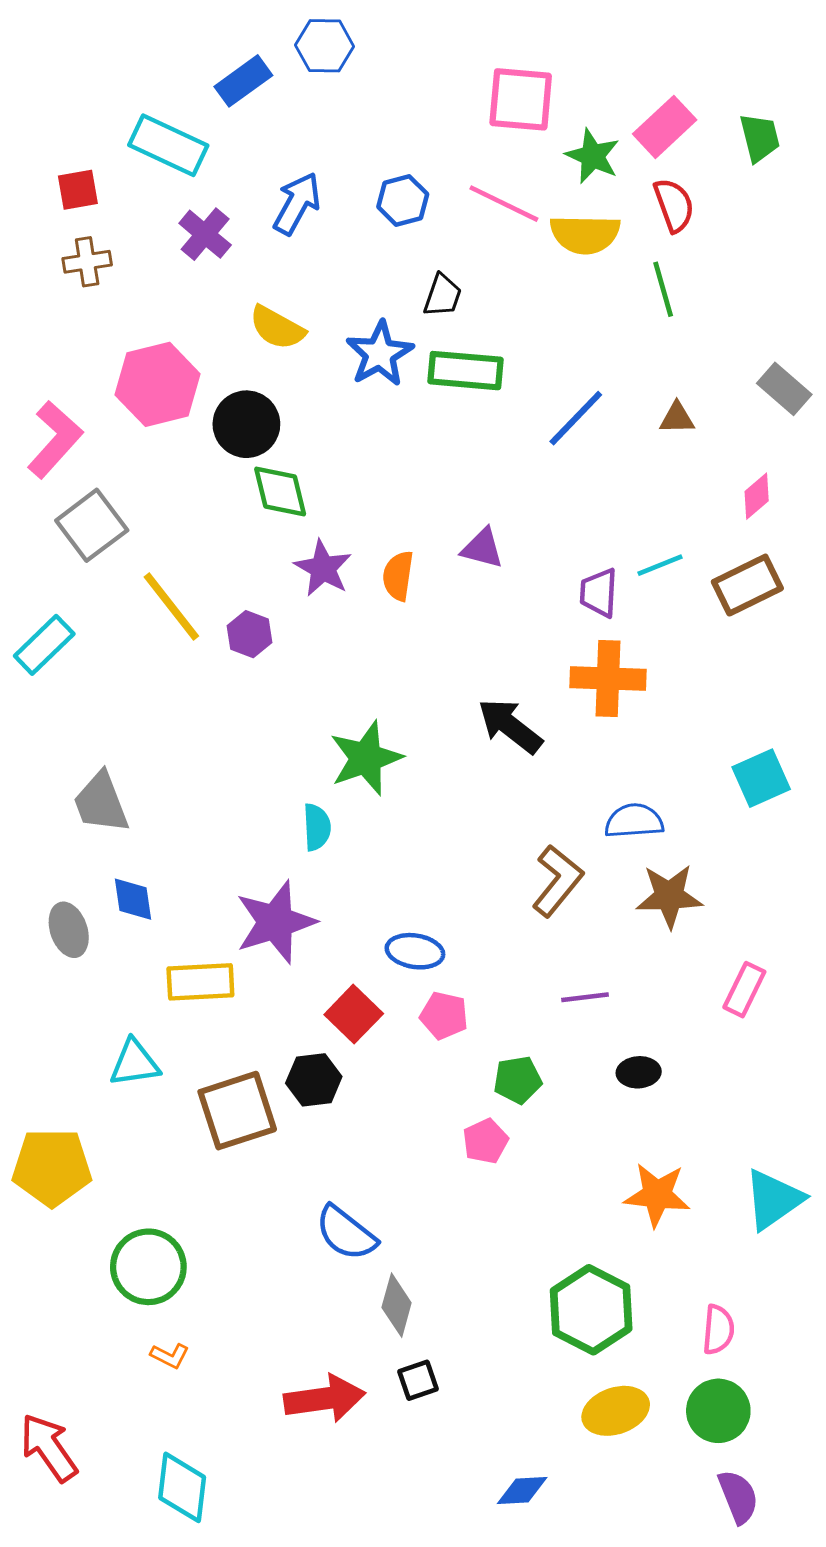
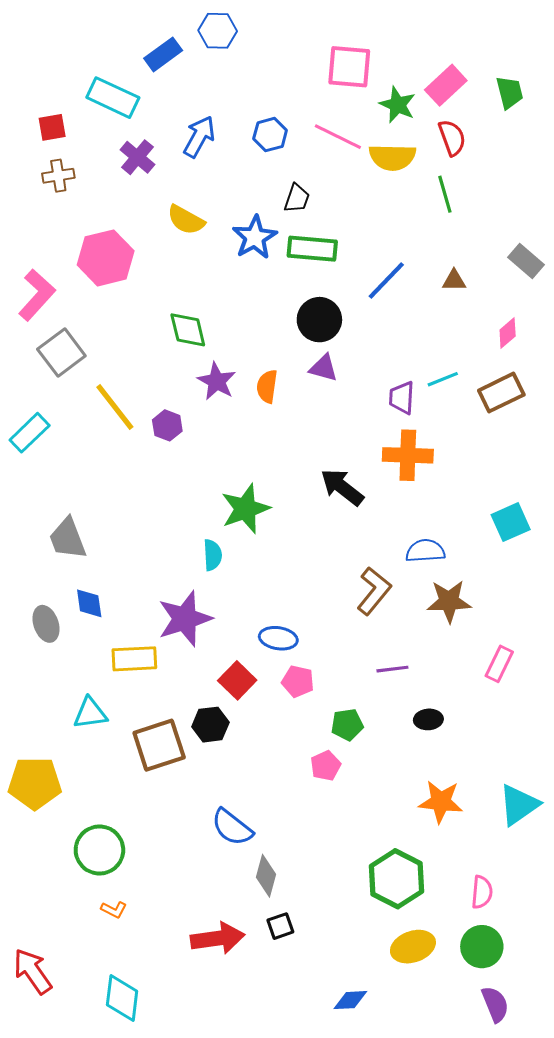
black circle: (246, 424) -> (319, 320), moved

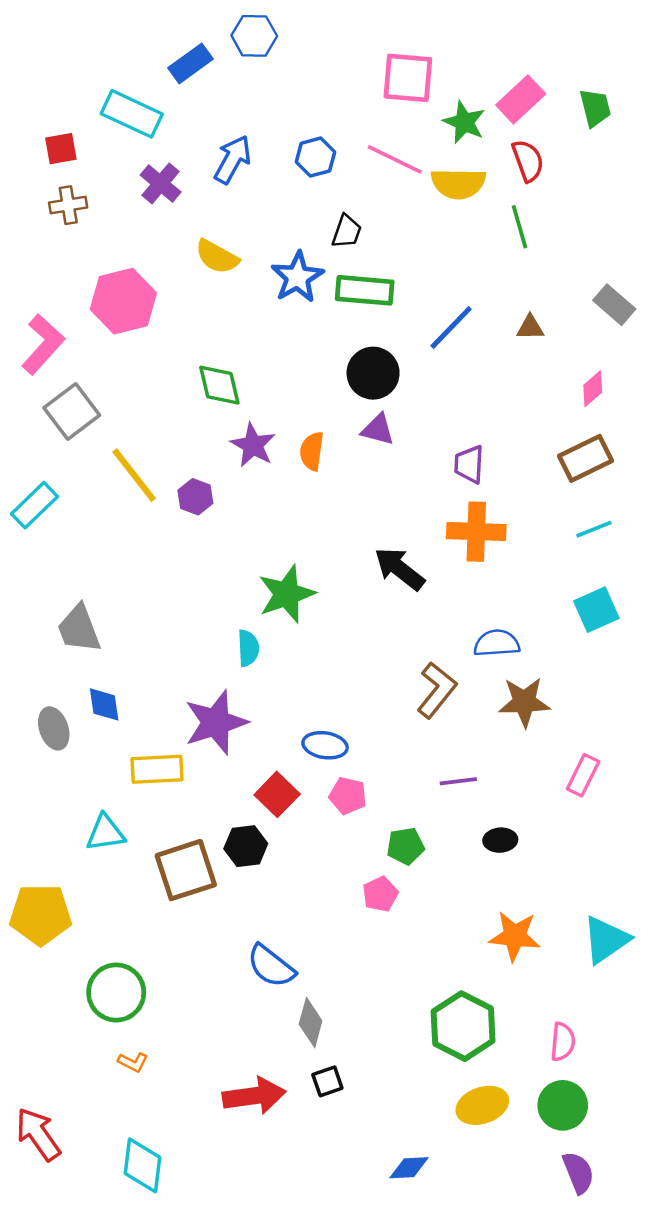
cyan line: (443, 379) -> (594, 529), moved

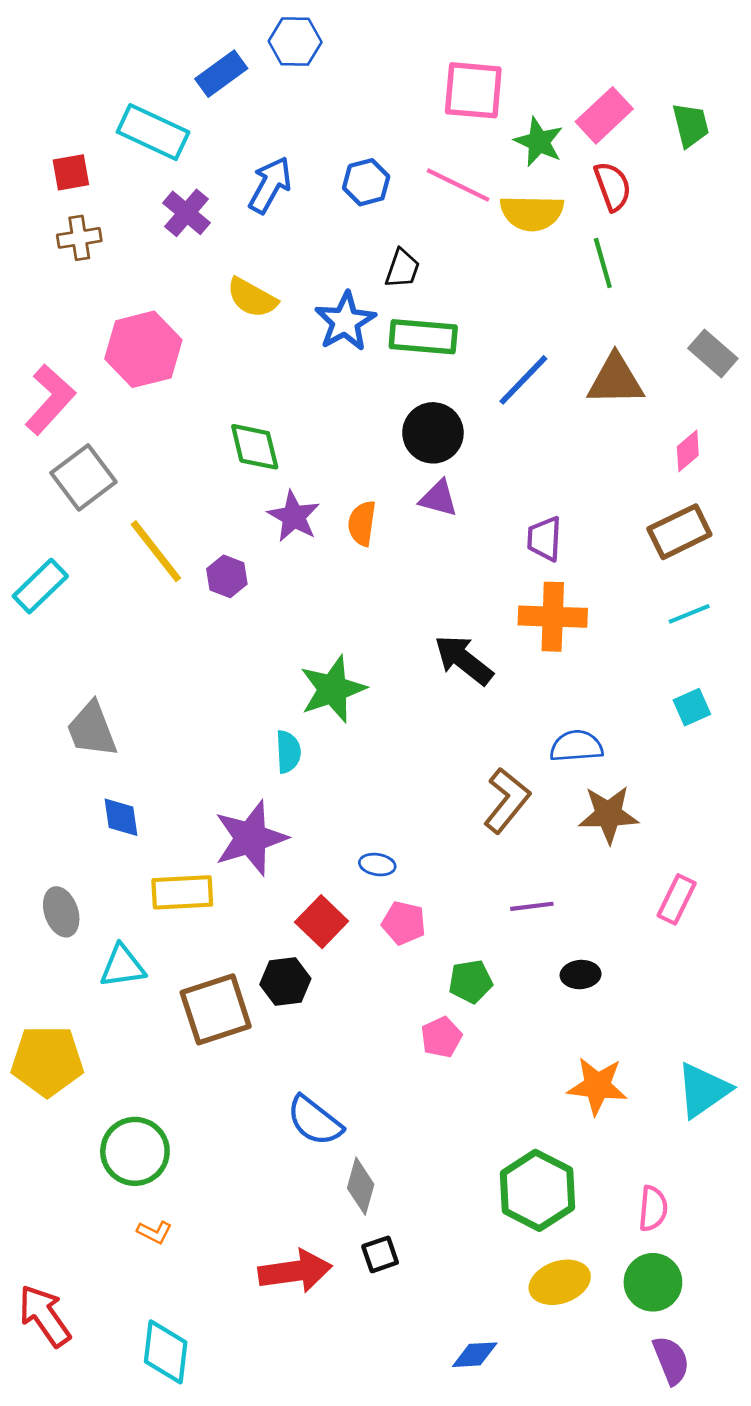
brown triangle: (530, 328) -> (615, 380), size x1.8
cyan square: (596, 610) -> (692, 707), size x0.7
gray ellipse: (54, 728) -> (61, 912), moved
blue ellipse: (325, 745) -> (377, 865), size x0.7

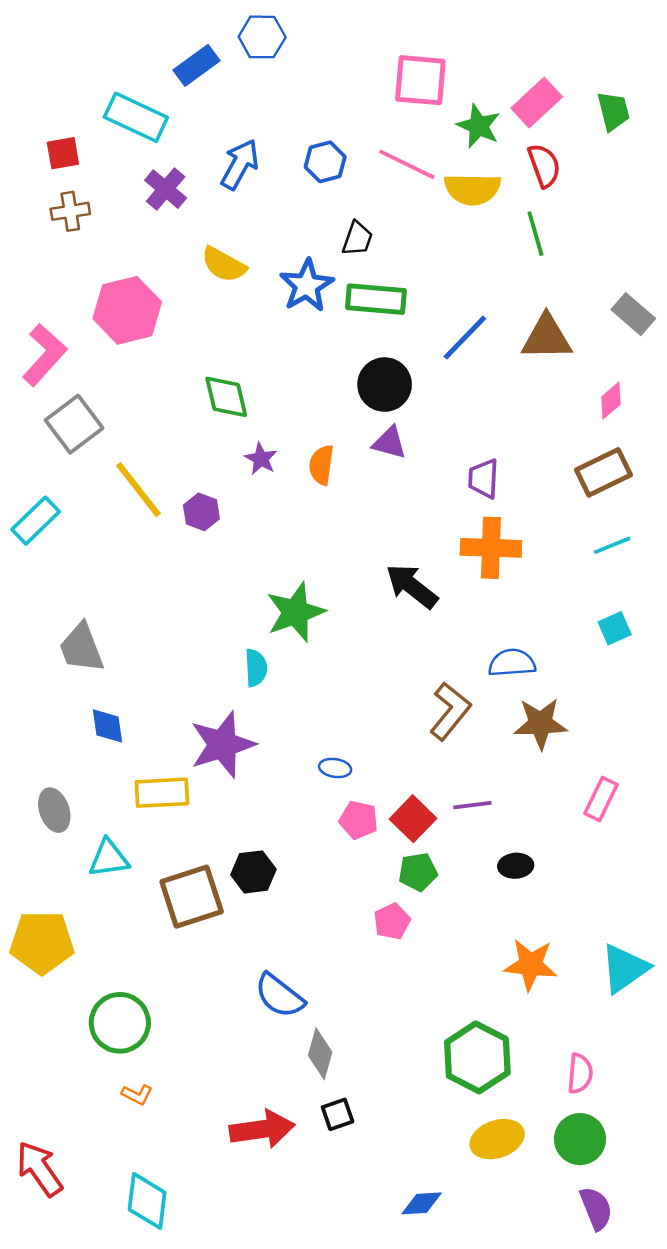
purple star: (294, 516) -> (261, 459), size x0.7
red square: (322, 922) -> (413, 819), moved

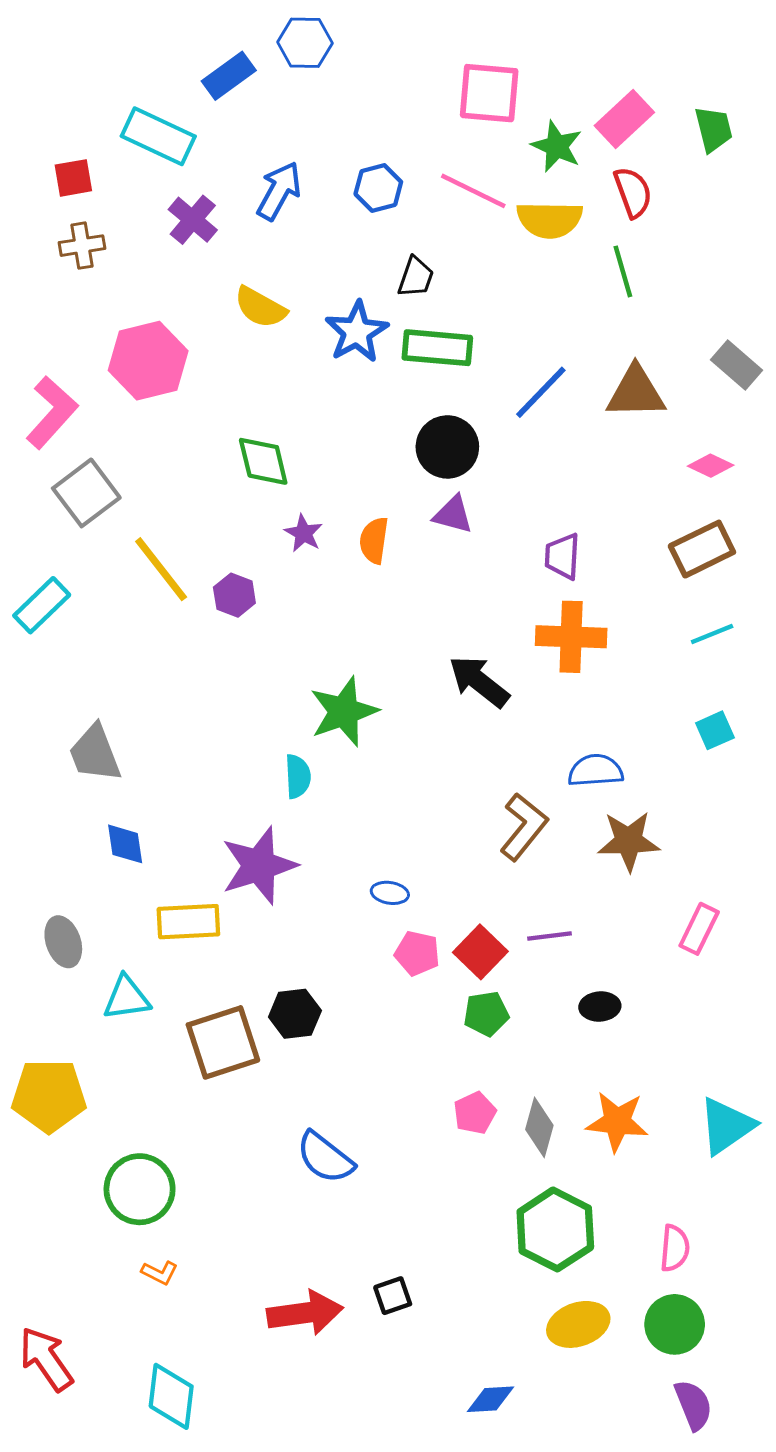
pink diamond: (611, 401) -> (711, 466), turned 66
pink pentagon: (392, 921) -> (475, 1113), moved
gray diamond: (320, 1054) -> (539, 1127), moved

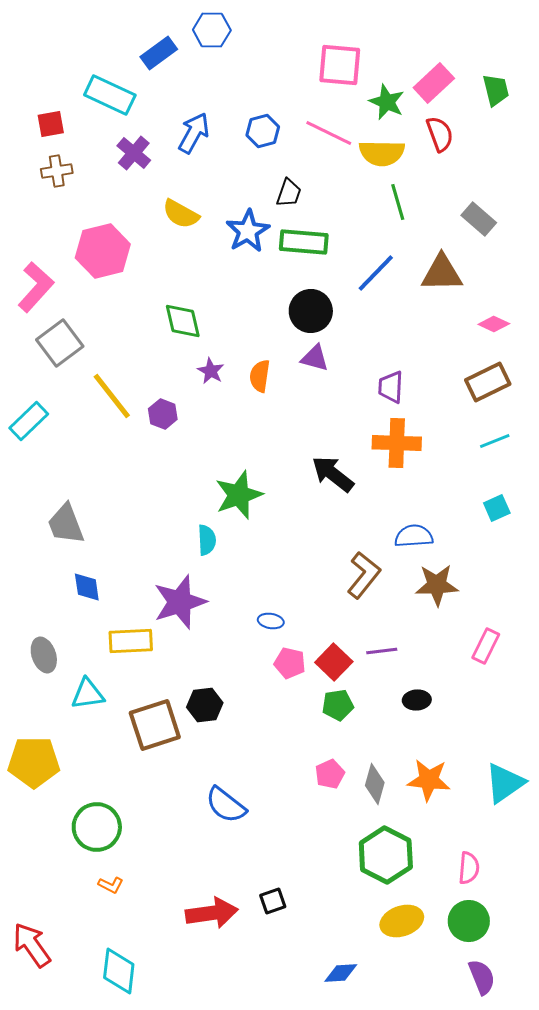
green line: (623, 271) -> (398, 202), moved
gray rectangle: (737, 365) -> (479, 219), moved

